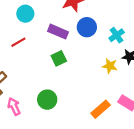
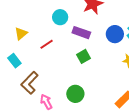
cyan circle: (25, 14) -> (60, 17), moved
blue circle: (87, 27) -> (115, 34), moved

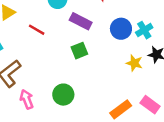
red line: (47, 44) -> (37, 30), turned 56

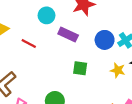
green square: (79, 51) -> (80, 68), moved, turned 32

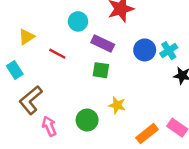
green square: (80, 68) -> (101, 70), moved
yellow star: (118, 70) -> (117, 105), moved

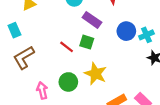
red line: (57, 54) -> (67, 47), moved
yellow star: (117, 105) -> (96, 74), size x1.5
pink arrow: (49, 126) -> (42, 90), moved

